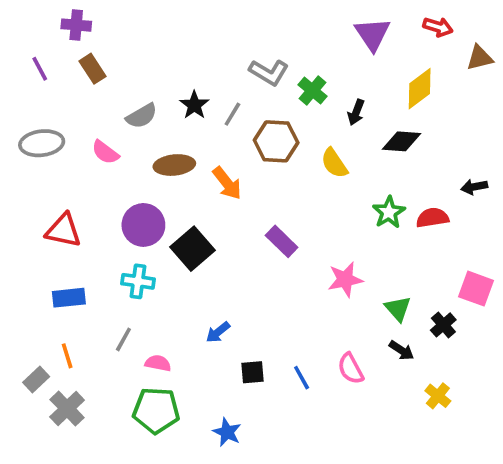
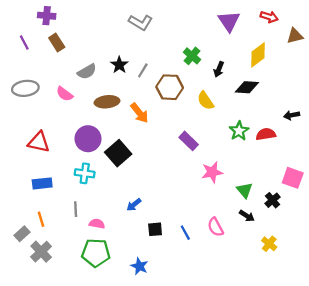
gray L-shape: (269, 72) -> (141, 22), moved
purple rectangle: (282, 241) -> (189, 141), moved
gray line: (123, 339) -> (76, 209), turned -32

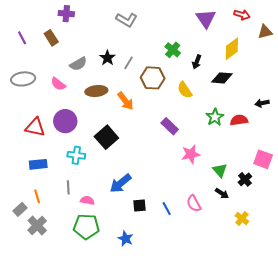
purple cross: (47, 16) -> (66, 14), moved
purple circle: (88, 139) -> (65, 121), moved
blue arrow: (134, 205) -> (120, 183), size x1.6

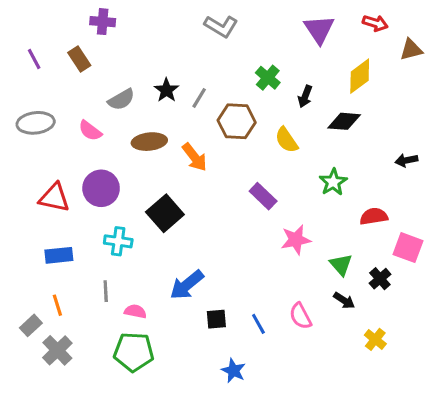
gray L-shape: (126, 20) -> (221, 26), moved
red semicircle: (239, 120) -> (374, 216), moved
blue star: (125, 239) -> (233, 371), moved

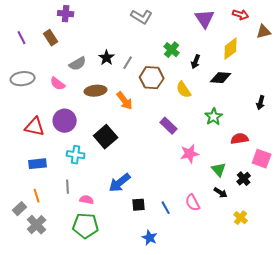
black arrow: (406, 160) -> (261, 103), turned -64

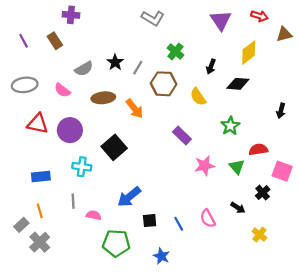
green cross: (172, 50) -> (175, 51), moved
red triangle: (35, 127) -> (38, 124), moved
green triangle: (219, 170) -> (237, 167), moved
green pentagon: (86, 226) -> (116, 243), moved

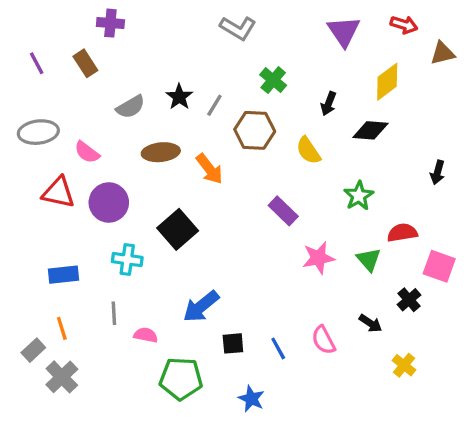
pink semicircle: (62, 90) -> (87, 152), moved

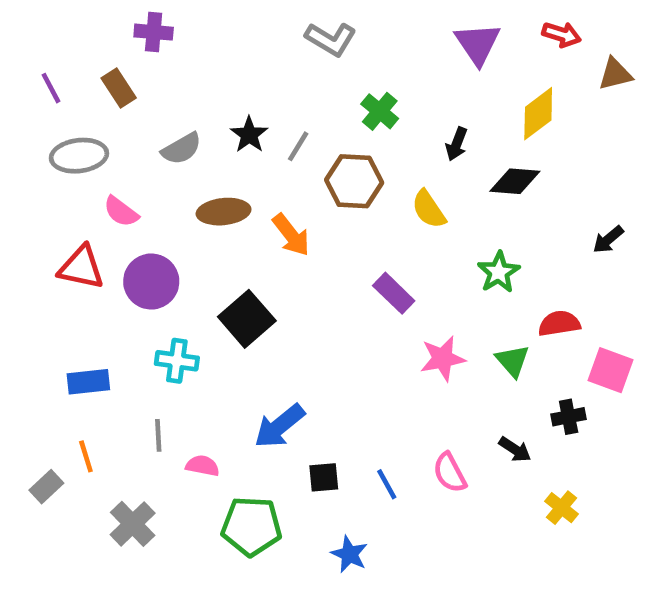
gray ellipse: (38, 132) -> (79, 156), moved
black arrow: (438, 172) -> (608, 240), turned 35
black cross: (409, 300) -> (569, 417), turned 30
gray cross: (62, 377) -> (133, 524), moved

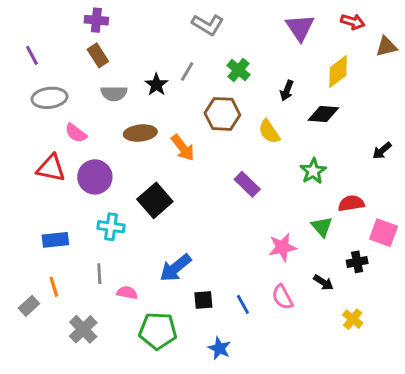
brown rectangle: (119, 88) -> (98, 55), moved
gray line: (298, 146) -> (187, 71), moved
gray semicircle: (182, 149) -> (114, 93), turned 30
pink star: (443, 358) -> (282, 247), moved

